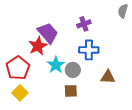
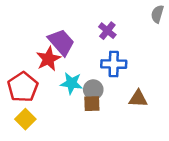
purple cross: (84, 24) -> (107, 31), turned -32
cyan star: (56, 65) -> (71, 83), turned -30
brown square: (71, 91) -> (92, 104), moved

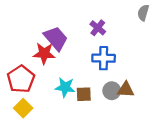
red star: (48, 59) -> (44, 53), turned 30
cyan star: (71, 83) -> (65, 87), moved
gray circle: (93, 90) -> (112, 91), moved

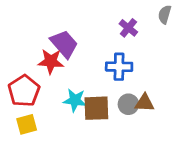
purple cross: (98, 28) -> (128, 28), moved
brown square: (84, 94) -> (96, 108), size x1.5
yellow square: (23, 108) -> (27, 124), turned 30

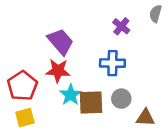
red star: (51, 61) -> (58, 71), moved
cyan star: (75, 100) -> (71, 95), turned 30
brown triangle: (145, 103) -> (145, 118), moved

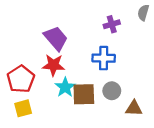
purple cross: (121, 26) -> (112, 24), turned 35

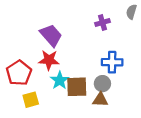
blue cross: (104, 58) -> (112, 62), moved
yellow square: (23, 108) -> (31, 100), moved
brown triangle: (134, 108) -> (100, 100), moved

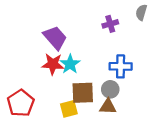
red pentagon: (19, 73) -> (21, 103), moved
cyan star: (60, 80) -> (70, 64), moved
yellow square: (31, 100) -> (69, 109), moved

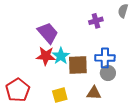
gray circle: (110, 89) -> (108, 73), moved
brown square: (83, 93) -> (78, 65), moved

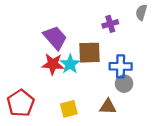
brown square: (78, 65) -> (90, 53), moved

